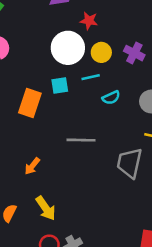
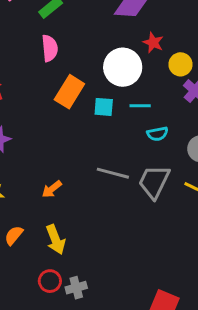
yellow circle: (101, 52) -> (180, 64), moved
orange rectangle: (30, 103) -> (69, 92), moved
gray trapezoid: (129, 163) -> (154, 182), moved

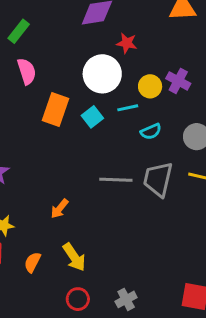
yellow circle: (180, 64) -> (150, 86), moved
cyan square: (104, 107) -> (92, 117), turned -30
gray cross: (76, 288) -> (126, 299), moved

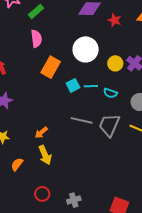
red star: (127, 43) -> (115, 20), moved
cyan line: (128, 108) -> (91, 86), moved
cyan square: (92, 117) -> (73, 85), moved
cyan semicircle: (151, 131) -> (110, 93), turned 32
yellow arrow: (74, 257) -> (45, 155), moved

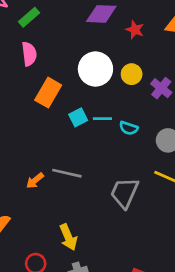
yellow circle: (115, 63) -> (132, 74), moved
gray line: (82, 120) -> (67, 173), moved
gray trapezoid: (109, 125) -> (125, 193), moved
yellow arrow: (45, 155) -> (68, 237), moved

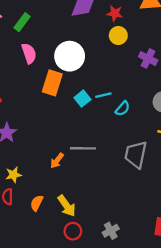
white circle: (95, 69) -> (70, 56), moved
yellow circle: (132, 74) -> (118, 36), moved
cyan semicircle: (129, 128) -> (123, 109), moved, turned -56
yellow arrow: (68, 237) -> (67, 206), moved

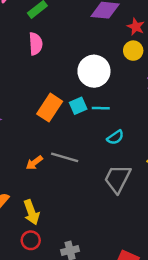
white circle: (70, 56) -> (94, 71), moved
orange rectangle: (52, 83) -> (50, 108), moved
cyan semicircle: (123, 109) -> (115, 137), moved

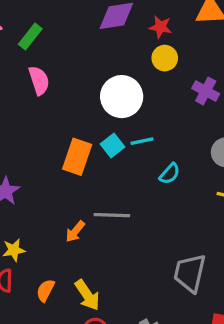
gray trapezoid: (118, 179) -> (190, 273), moved

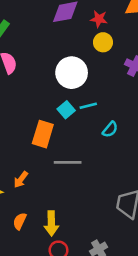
orange rectangle: (77, 157) -> (43, 134), moved
orange arrow: (75, 231) -> (21, 180), moved
yellow arrow: (87, 295) -> (51, 223), turned 35

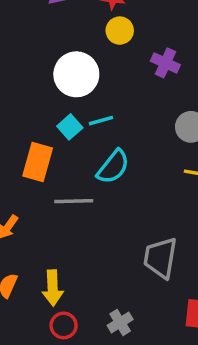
cyan semicircle: (110, 129) -> (113, 167), moved, size x1.5

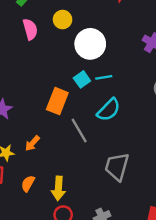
yellow circle: (120, 31) -> (63, 20), moved
gray line: (74, 201) -> (79, 130), turned 55
gray trapezoid: (160, 258) -> (117, 167), moved

